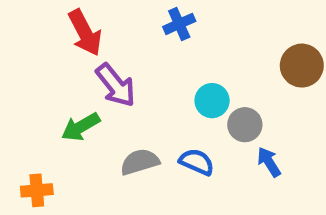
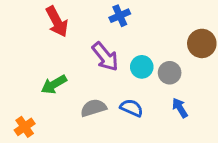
purple arrow: (116, 85) -> (105, 57), moved
gray circle: (245, 125) -> (170, 73), moved
orange cross: (37, 190) -> (25, 127), turned -30

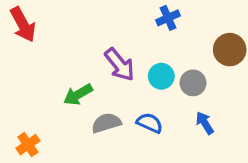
blue cross: (120, 16) -> (168, 18), moved
red arrow: (57, 21) -> (23, 25), moved
green arrow: (54, 84) -> (78, 95), moved

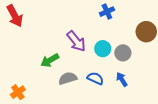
blue arrow: (205, 123) -> (122, 79), moved

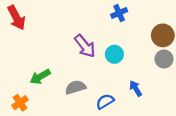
gray circle: (123, 53) -> (164, 59), moved
green arrow: (50, 60) -> (40, 77), moved
blue semicircle: (95, 78) -> (105, 101), moved, turned -56

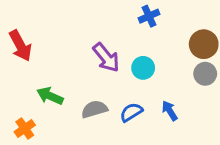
red arrow: (16, 18) -> (20, 46), moved
green arrow: (40, 77) -> (50, 96), turned 54
blue semicircle: (105, 101) -> (131, 112), moved

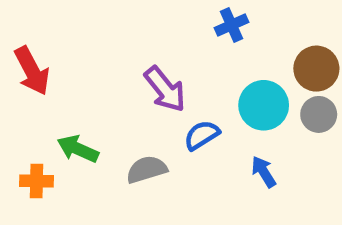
cyan circle: (143, 68) -> (264, 105), moved, size x1.4
blue semicircle: (131, 112) -> (202, 135), moved
orange cross: (25, 128) -> (37, 181), moved, turned 36

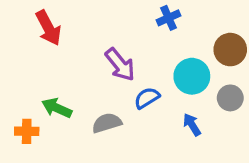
red arrow: (32, 71) -> (48, 28), moved
gray circle: (319, 114) -> (230, 98), moved

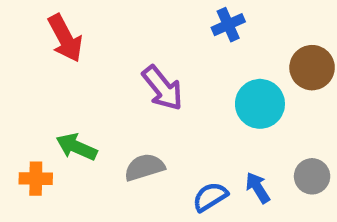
blue semicircle: (147, 98) -> (210, 197), moved
gray circle: (230, 98) -> (312, 176), moved
blue arrow: (192, 125) -> (258, 188), moved

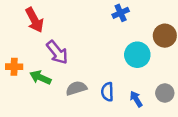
purple arrow: (163, 88) -> (57, 52), moved
orange cross: (36, 179) -> (14, 67), moved
blue semicircle: (210, 197) -> (107, 92), moved, turned -60

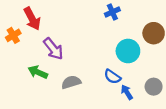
orange cross: (14, 67) -> (13, 35), moved, turned -32
blue semicircle: (107, 92) -> (112, 77), moved, turned -54

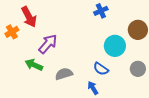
purple arrow: (53, 49) -> (48, 44), turned -100
gray circle: (154, 87) -> (138, 69), moved
blue arrow: (127, 92) -> (93, 88), moved

